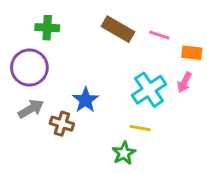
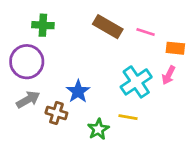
green star: (124, 153) -> (98, 129), moved

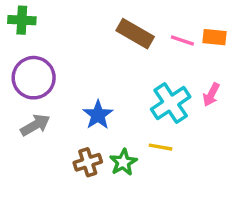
green cross: (43, 25) -> (22, 20), moved
orange rectangle: (175, 48) -> (215, 37), moved
brown cross: (56, 113) -> (88, 162), moved, turned -35

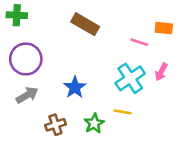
brown rectangle: (135, 34) -> (85, 24), moved
pink line: (182, 40) -> (139, 42), moved
brown cross: (88, 162) -> (55, 125), moved

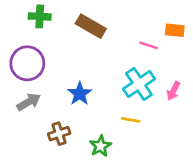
green cross: (17, 15) -> (40, 16), moved
pink arrow: (161, 72) -> (173, 91), moved
green star: (94, 123) -> (100, 146), moved

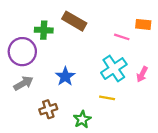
green cross: (40, 16) -> (44, 30), moved

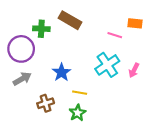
yellow line: (107, 98) -> (80, 93), moved

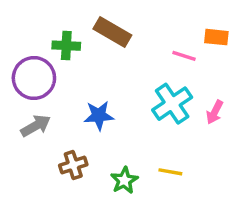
blue star: (62, 72) -> (99, 116), turned 30
yellow line: (80, 93) -> (170, 172), moved

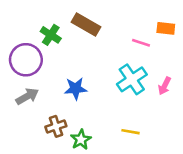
green cross: (66, 46) -> (51, 35), turned 30
green star: (124, 180) -> (81, 140), moved

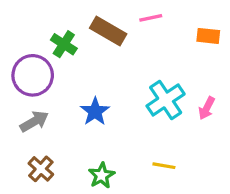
pink line: (141, 43) -> (151, 18), moved, turned -30
blue star: (76, 89) -> (95, 111), turned -30
brown cross: (56, 126) -> (41, 169), moved, turned -30

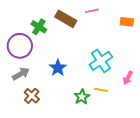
pink arrow: (207, 108) -> (128, 78), moved
yellow line: (164, 166) -> (101, 90), moved
brown cross: (41, 169) -> (32, 96), moved
green star: (102, 175) -> (82, 97), moved

